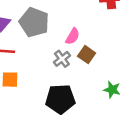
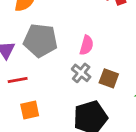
brown square: (87, 55) -> (109, 78), moved

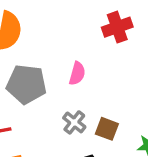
pink semicircle: (87, 45) -> (77, 73), moved

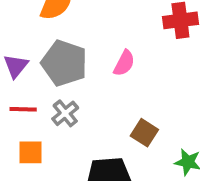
gray cross: (74, 122) -> (65, 113), moved

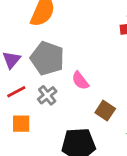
pink semicircle: (124, 63) -> (80, 81), moved, turned 114
red line: (23, 109) -> (16, 92), turned -30

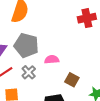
pink semicircle: (80, 81) -> (52, 60), turned 128

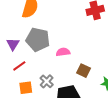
gray cross: (29, 72) -> (47, 81), moved

